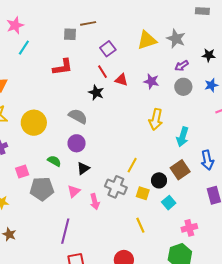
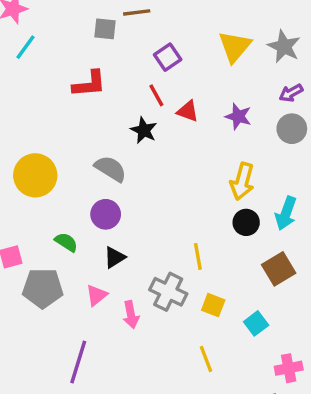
yellow triangle: (147, 40) -> (235, 46), turned -35
yellow line: (132, 165) -> (198, 256), turned -42
black circle: (159, 180) -> (246, 222), moved

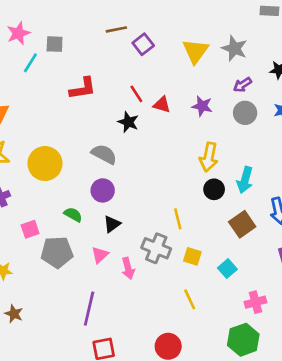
gray square: (105, 29) -> (55, 44), moved
purple square: (168, 57) -> (143, 44), moved

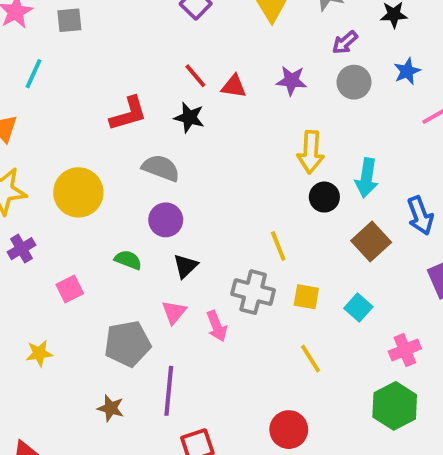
cyan line: (30, 63) -> (34, 74), moved
red L-shape: (83, 88) -> (128, 114), moved
gray pentagon: (57, 252) -> (127, 344), moved
brown star: (14, 314) -> (111, 408), moved

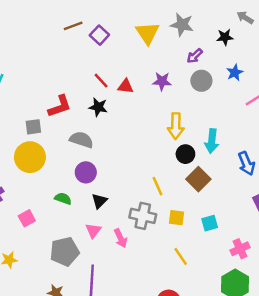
gray square: (69, 20) -> (33, 127), moved
brown square: (371, 242) -> (198, 179), moved
cyan square: (358, 307) -> (210, 223), turned 35

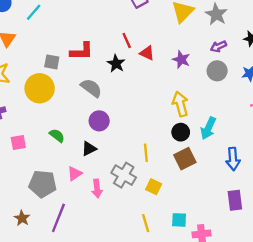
yellow arrow: (176, 126) -> (180, 104), turned 145
purple circle: (86, 172) -> (99, 121), moved
cyan square: (210, 223) -> (179, 220), moved

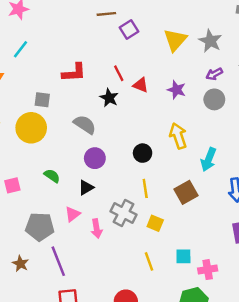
red L-shape: (82, 51) -> (74, 73), moved
black circle: (181, 132) -> (143, 153), moved
purple line: (58, 218) -> (58, 261), turned -40

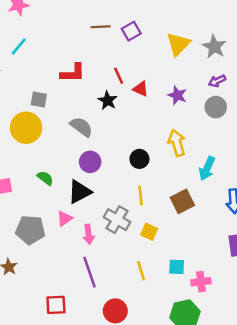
brown line: (106, 14) -> (101, 27), moved
black triangle: (86, 188) -> (80, 192), size x1.5
purple line: (58, 261) -> (89, 272), moved

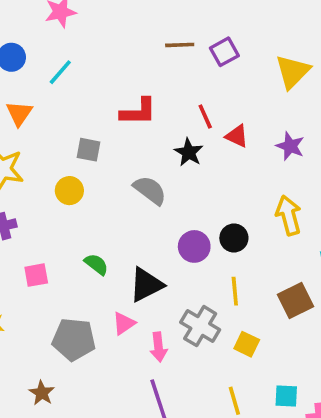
yellow circle: (26, 128) -> (69, 191), size x0.6
purple circle: (90, 162) -> (194, 246), moved

